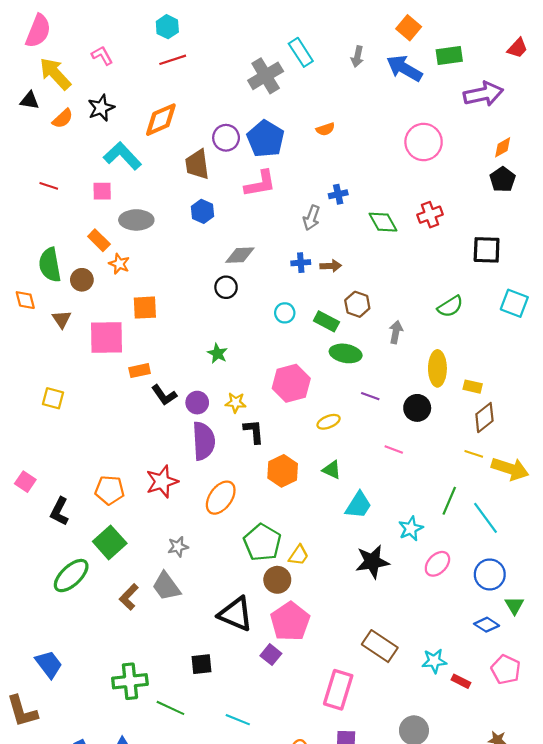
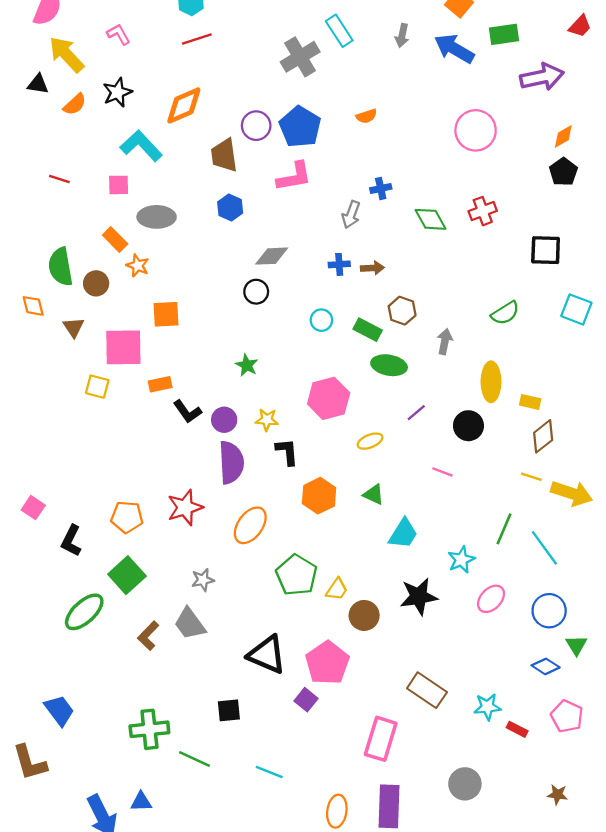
purple line: (370, 396) -> (416, 413), turned -60
yellow square: (53, 398) -> (97, 387), moved
brown circle: (277, 580) -> (364, 615), moved

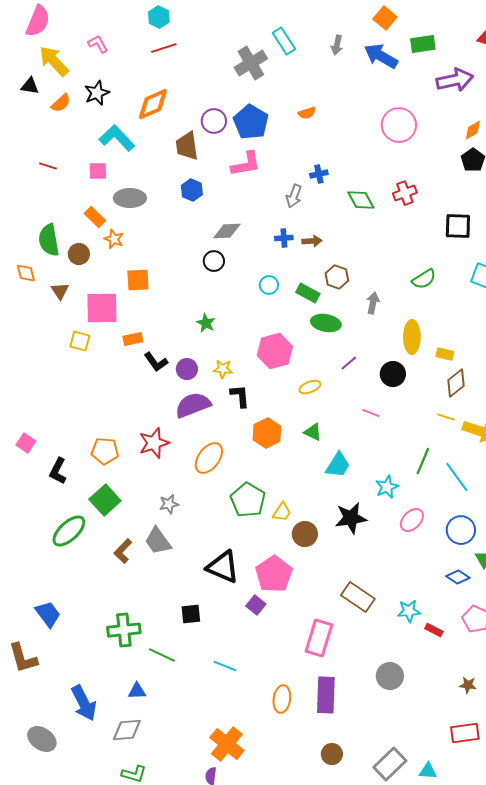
purple semicircle: (231, 462) -> (193, 405), turned -108
blue triangle: (141, 802) -> (137, 691), moved

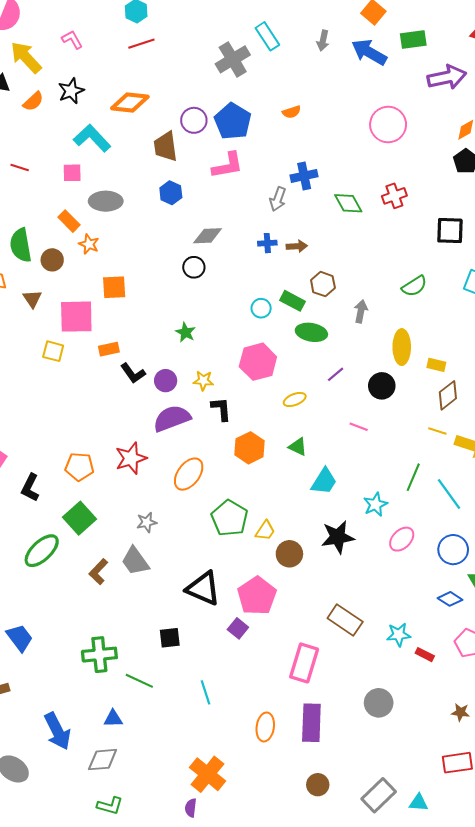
orange diamond: (153, 104) -> (130, 102), turned 30
blue cross: (319, 174) -> (304, 176), size x1.4
cyan circle: (269, 285) -> (261, 308), moved
cyan line: (225, 666) -> (205, 692), turned 50

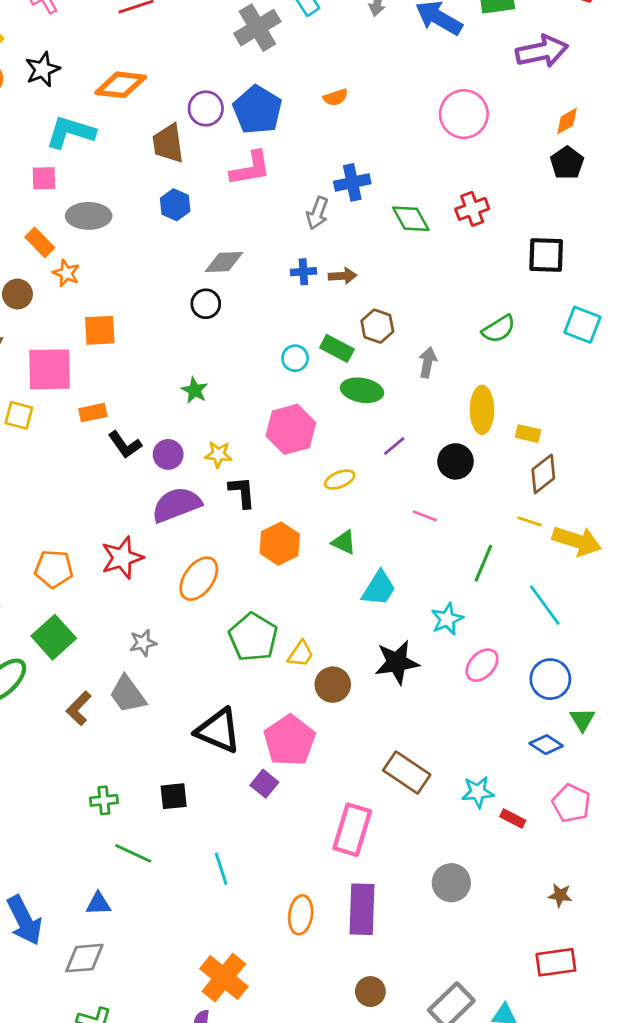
cyan L-shape: (92, 138) -> (70, 132), turned -30
green line: (413, 477) -> (483, 563), moved
green cross: (99, 655) -> (104, 800), moved, size x0.6

